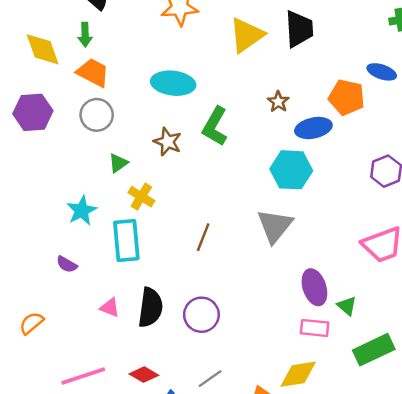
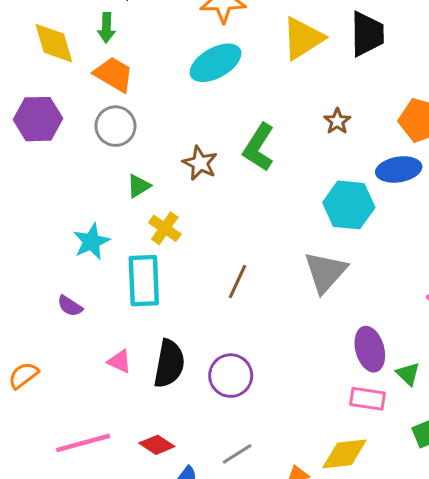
cyan ellipse: (173, 83) -> (215, 63), moved, turned -39
blue ellipse: (313, 128) -> (399, 169), moved

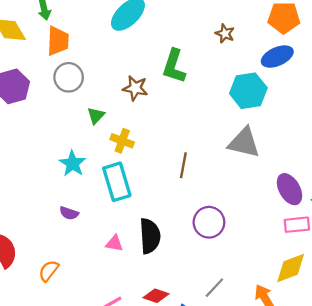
orange trapezoid: (114, 74) -> (58, 41), turned 76
gray triangle: (325, 272) -> (244, 143), turned -44
purple circle: (231, 376) -> (209, 222), moved

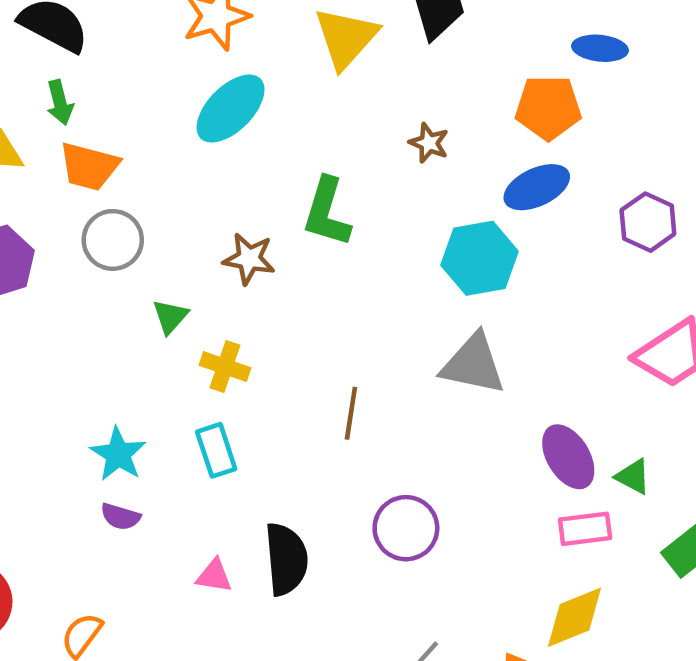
orange trapezoid: (58, 41) -> (89, 166), turned 104
cyan star: (73, 164) -> (118, 454), moved
cyan rectangle: (117, 182) -> (216, 450), size x0.7

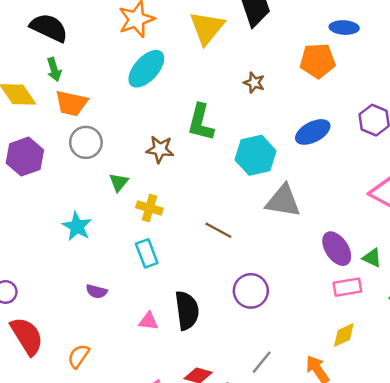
blue ellipse: (537, 187) -> (313, 132), moved
cyan hexagon: (480, 258) -> (256, 155), moved
brown line: (351, 413) -> (218, 230), turned -68
cyan star: (118, 454) -> (77, 226), moved
yellow diamond: (575, 617) -> (344, 335), size x0.7

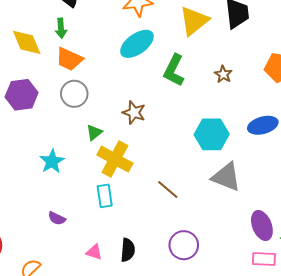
green L-shape: (201, 122) -> (174, 70), moved
yellow cross: (149, 208) -> (115, 159), size x1.6
black semicircle: (187, 310) -> (128, 250), size x0.7

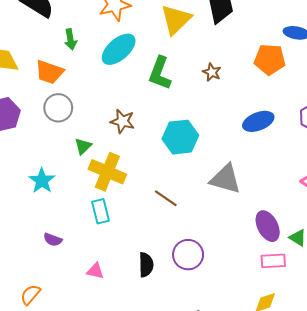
green arrow: (61, 28) -> (70, 39), moved
cyan hexagon: (212, 134) -> (180, 137), moved
black semicircle: (128, 250) -> (146, 265), moved

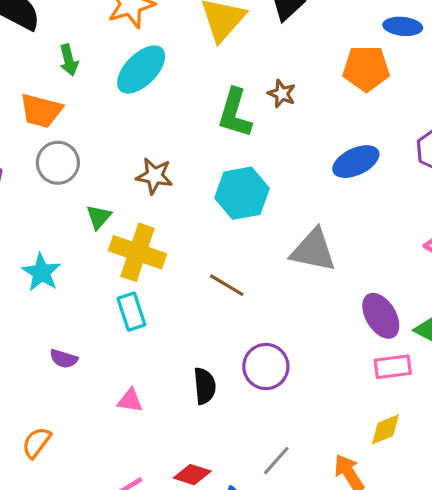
green L-shape: (160, 73) -> (235, 113), moved

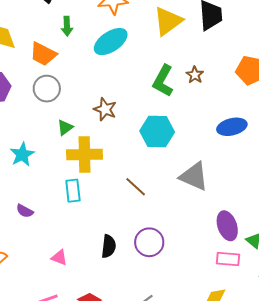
yellow cross: (138, 252) -> (85, 155), turned -32
pink triangle: (130, 401) -> (59, 258), moved

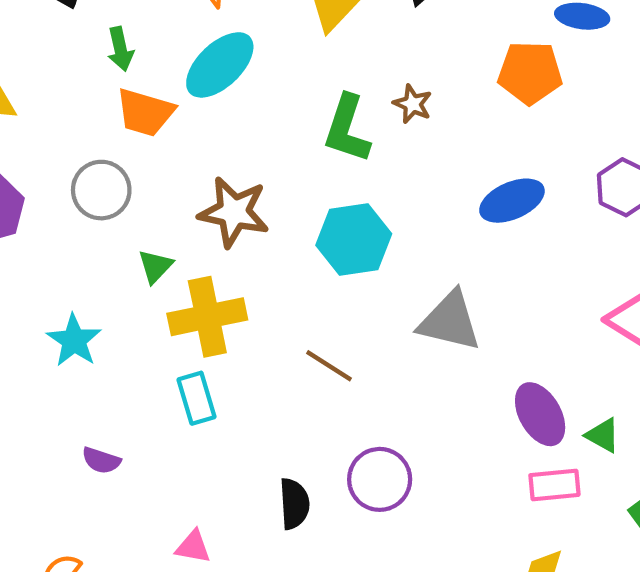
orange trapezoid: (43, 54) -> (145, 112), moved
brown star: (105, 109) -> (234, 212), size x1.4

